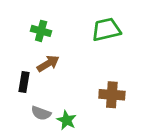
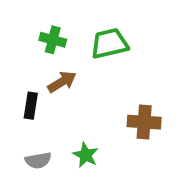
green trapezoid: (106, 30) -> (109, 43), moved
gray semicircle: (41, 113) -> (38, 160), moved, turned -30

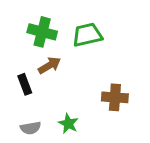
green cross: (53, 40) -> (42, 32), size x1.4
black rectangle: (31, 106) -> (25, 84), turned -30

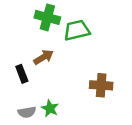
green cross: (42, 32) -> (47, 17), moved
green star: (68, 124) -> (50, 108), moved

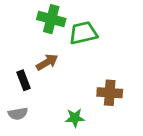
green star: (50, 108) -> (75, 118), moved, turned -30
gray semicircle: (27, 112) -> (18, 114), moved

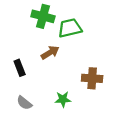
brown arrow: (47, 62) -> (50, 53), moved
gray semicircle: (18, 114) -> (24, 103), moved, turned 49

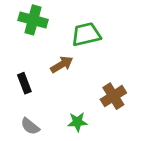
green cross: (43, 16) -> (33, 20), moved
brown cross: (92, 78) -> (113, 96), turned -36

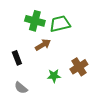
green cross: (33, 20) -> (35, 21), moved
green star: (78, 122) -> (54, 76), moved

